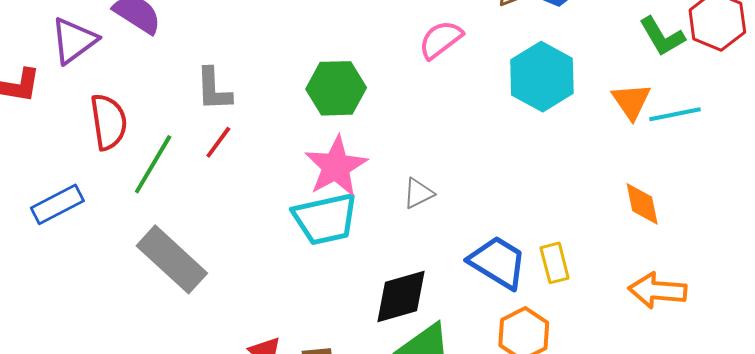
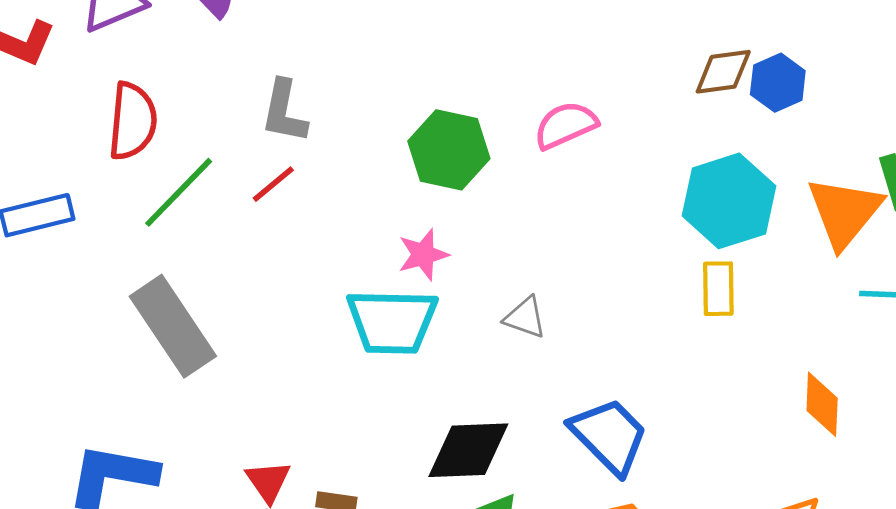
pink semicircle: (441, 40) -> (566, 125), moved
orange triangle: (631, 101) -> (844, 212), moved, size x1.4
pink star: (336, 166) -> (423, 255), size x0.6
gray triangle: (418, 193) -> (525, 317), turned 32
yellow rectangle: (555, 263) -> (718, 289), moved

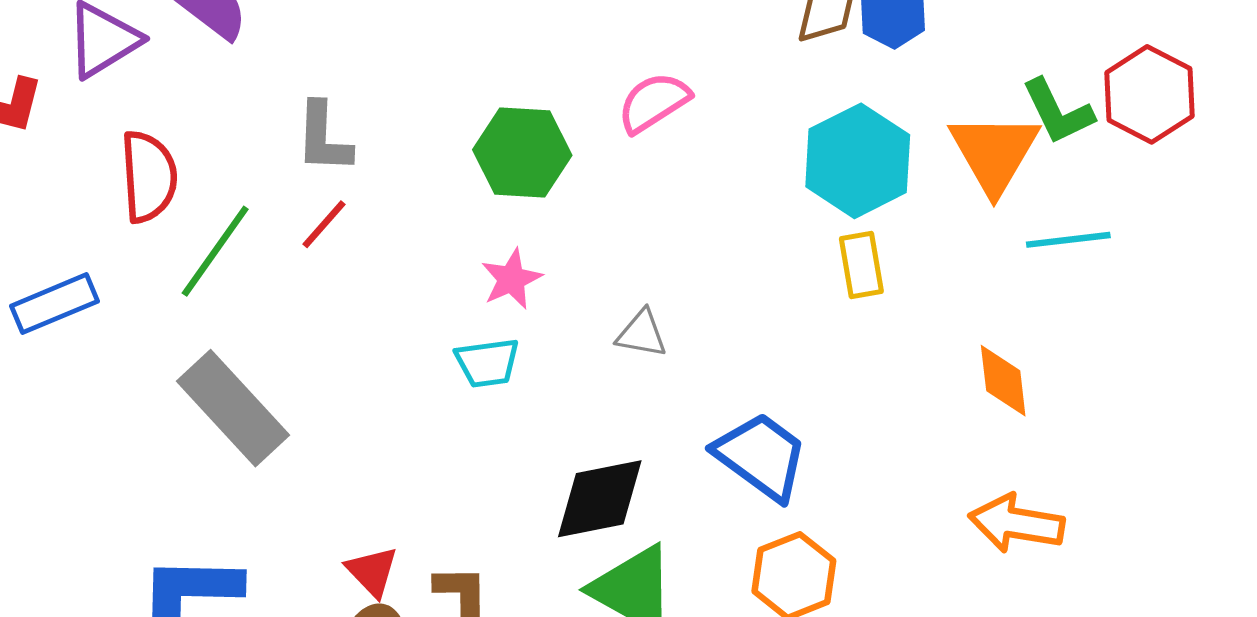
cyan trapezoid: (392, 322) -> (487, 363), size x0.6

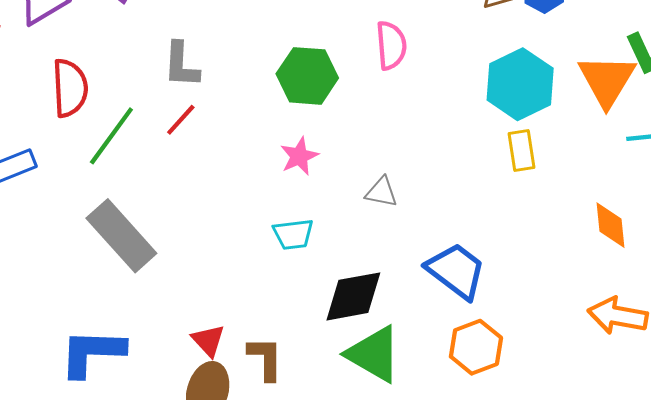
pink semicircle: (654, 102) -> (391, 45), turned 117
cyan trapezoid: (487, 363) -> (293, 234), moved

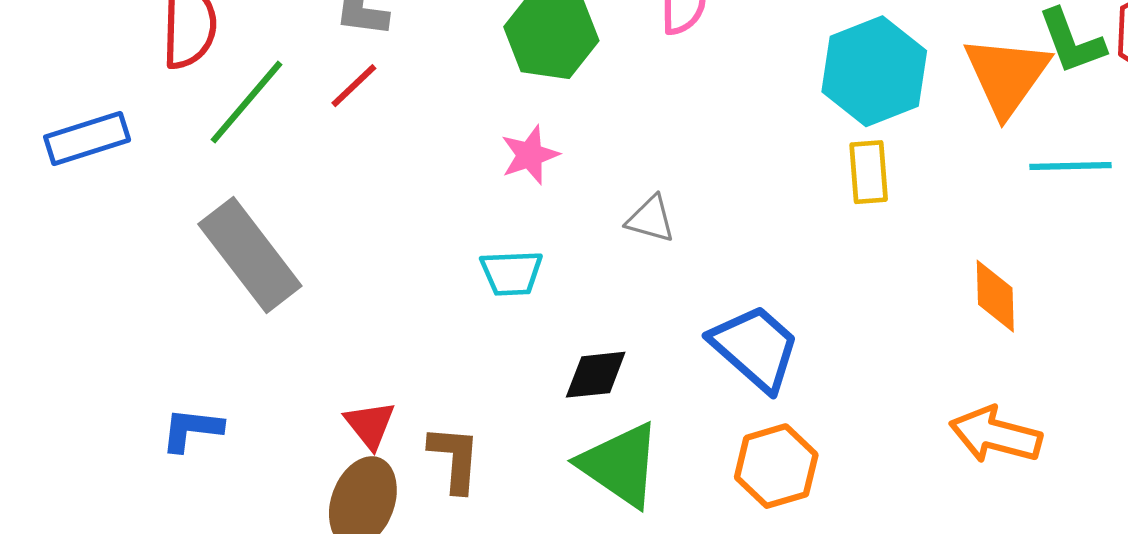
black diamond: (353, 296) -> (596, 375), size x0.7
blue L-shape: (92, 353) -> (192, 429), size x0.6

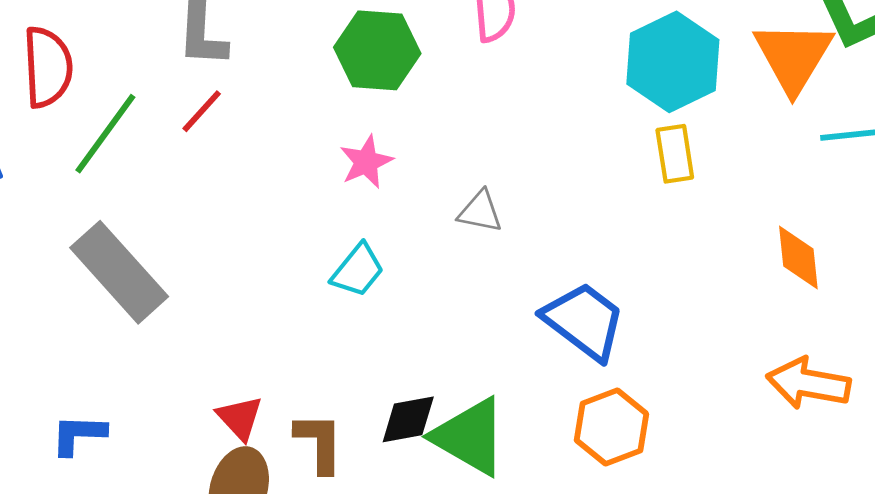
cyan trapezoid: (511, 273) -> (358, 270), turned -44
black diamond: (596, 375) -> (408, 419), moved

